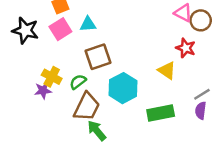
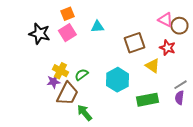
cyan triangle: (88, 24) -> (97, 27), moved
brown square: (98, 57) -> (134, 43), moved
brown trapezoid: (87, 107) -> (67, 94), moved
green arrow: (97, 131) -> (84, 113), moved

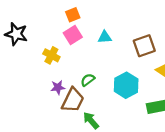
cyan triangle: (97, 27) -> (105, 37), moved
black star: (39, 34) -> (16, 34), moved
yellow cross: (60, 71) -> (51, 55), moved

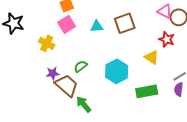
brown square: (144, 46) -> (125, 23), moved
brown trapezoid: (73, 100) -> (67, 85), turned -75

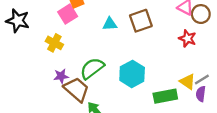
pink square: (67, 24) -> (68, 14), moved
yellow triangle: (152, 57) -> (187, 82), moved
green semicircle: (81, 66) -> (92, 68), size x1.6

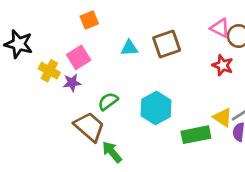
pink square: (68, 14) -> (79, 57), moved
yellow cross: (54, 43) -> (49, 71), moved
green semicircle: (92, 68) -> (108, 101), size x0.7
purple star: (61, 76) -> (72, 83), moved

